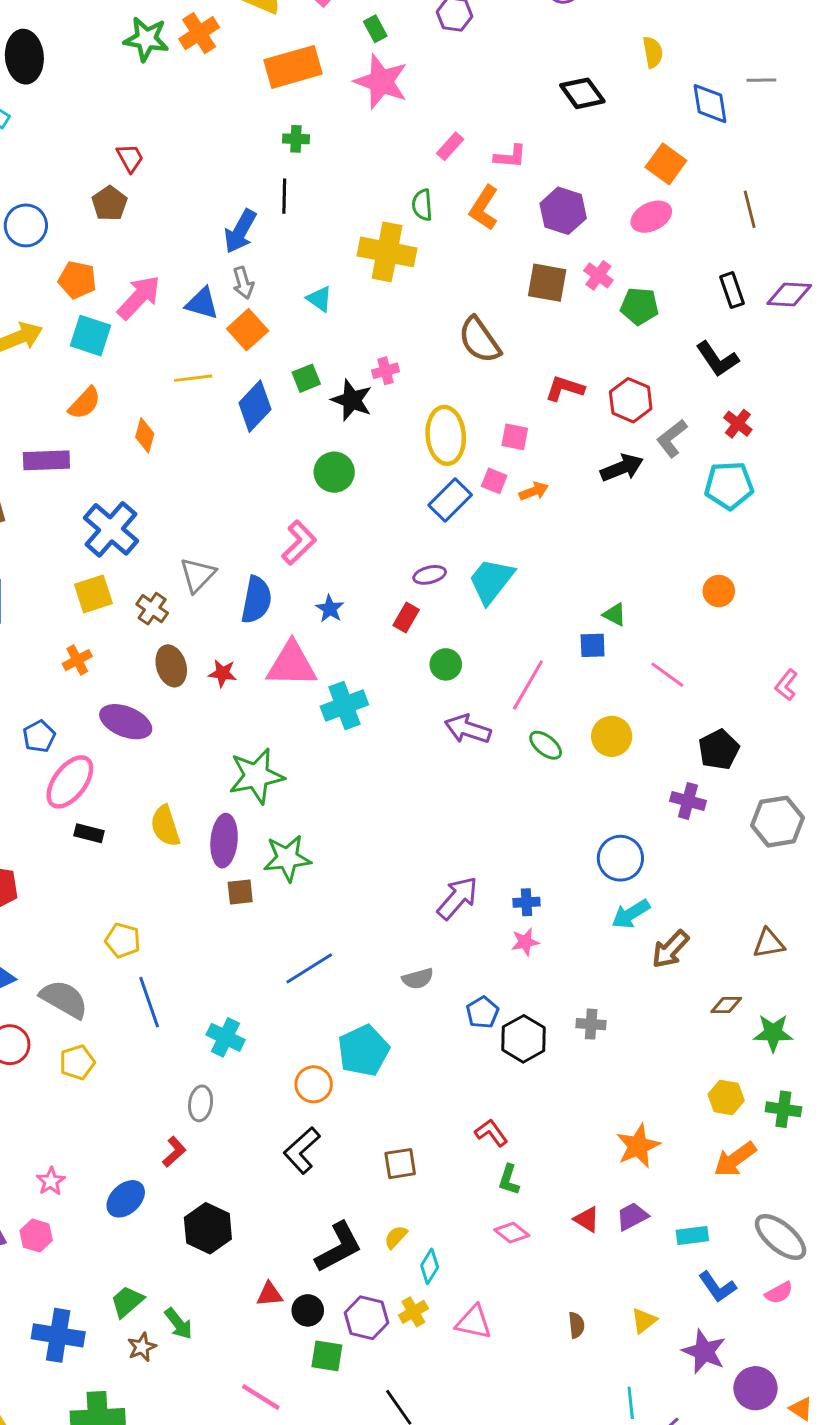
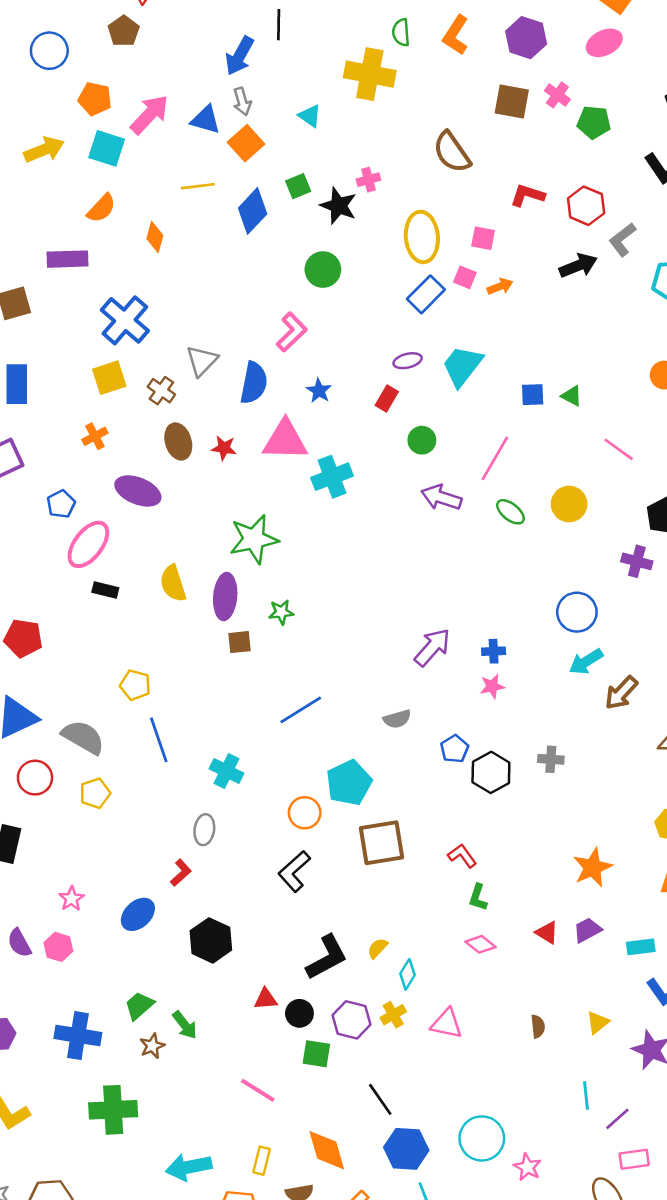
blue square: (593, 645) -> (533, 395), moved
green star: (287, 858) -> (281, 612), size x0.6
brown square: (400, 1164) -> (381, 843), moved, size x1.6

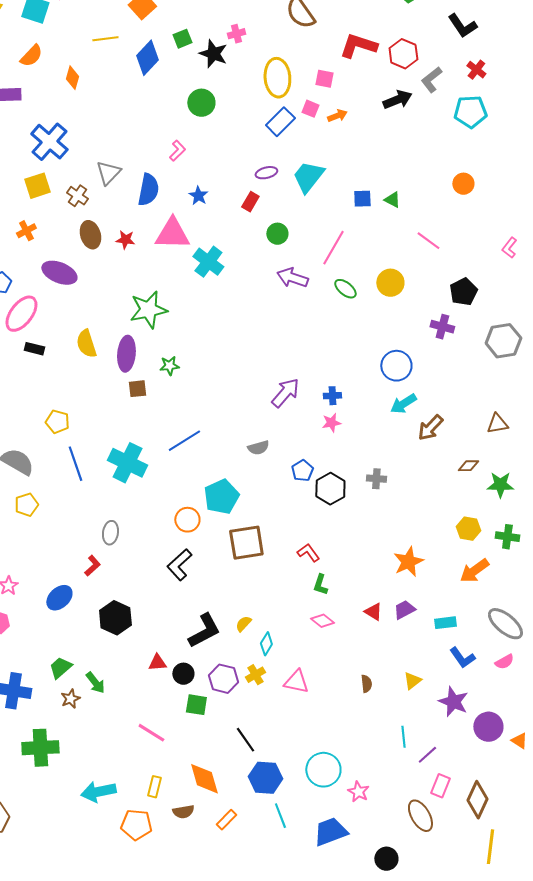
red L-shape: (527, 195) -> (358, 46), size x1.4
pink L-shape: (292, 332) -> (177, 151), size x0.7
cyan cross: (332, 477) -> (208, 262), turned -32
cyan cross: (226, 771) -> (127, 463), moved, size x1.5
pink rectangle: (634, 1159) -> (440, 786), turned -60

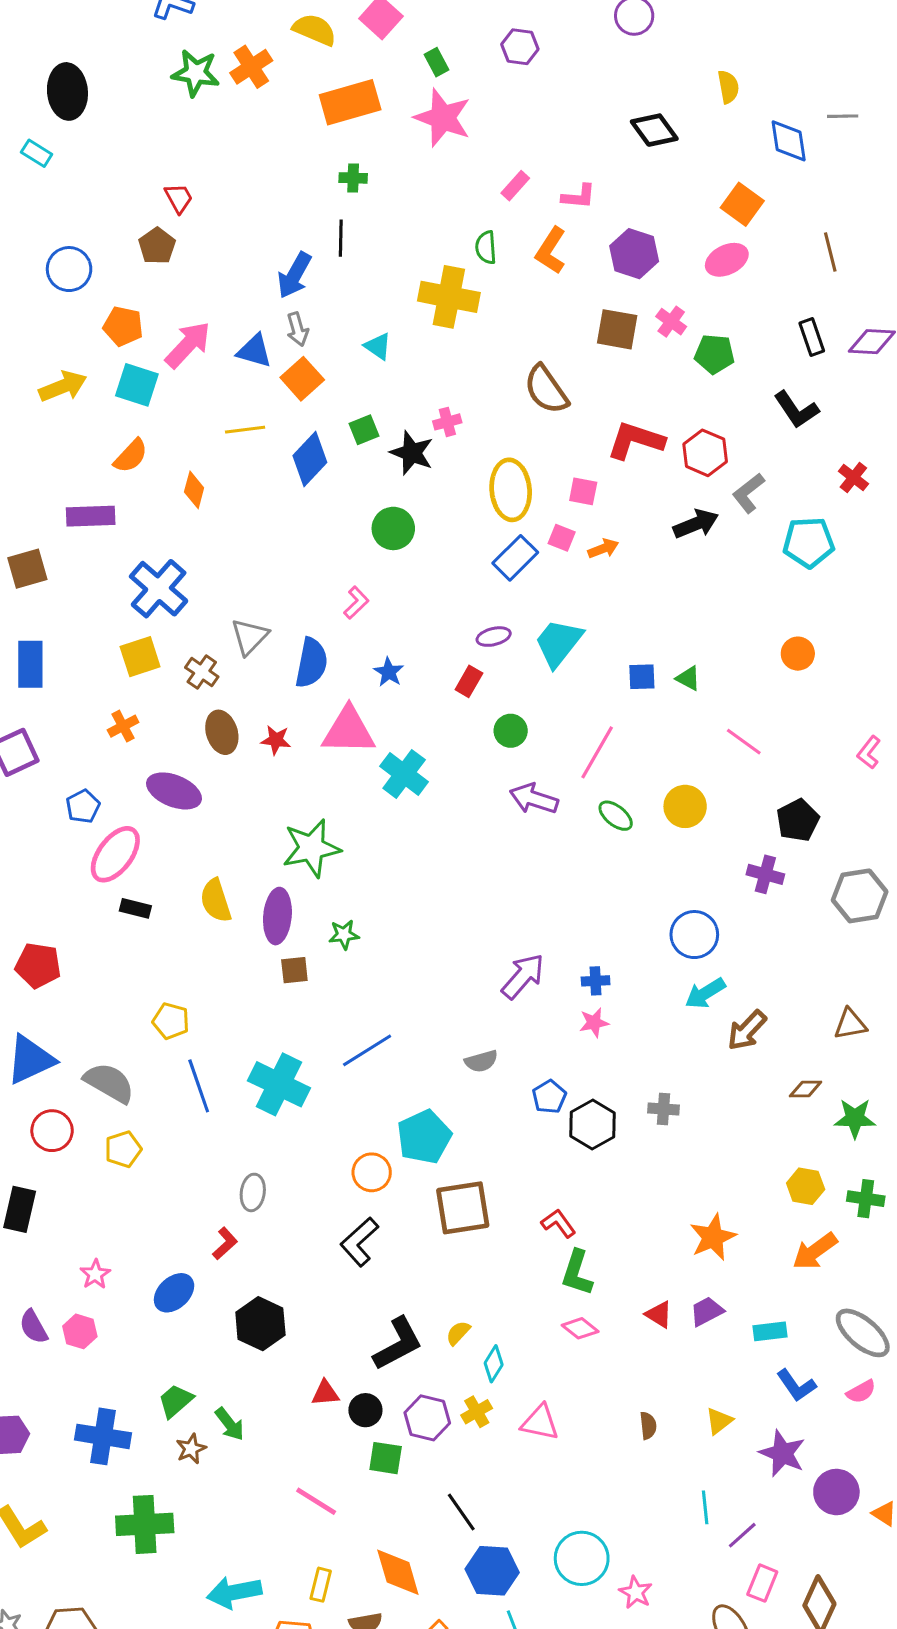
red cross: (476, 70) -> (853, 478), moved
green L-shape: (320, 585) -> (577, 1273), size x1.4

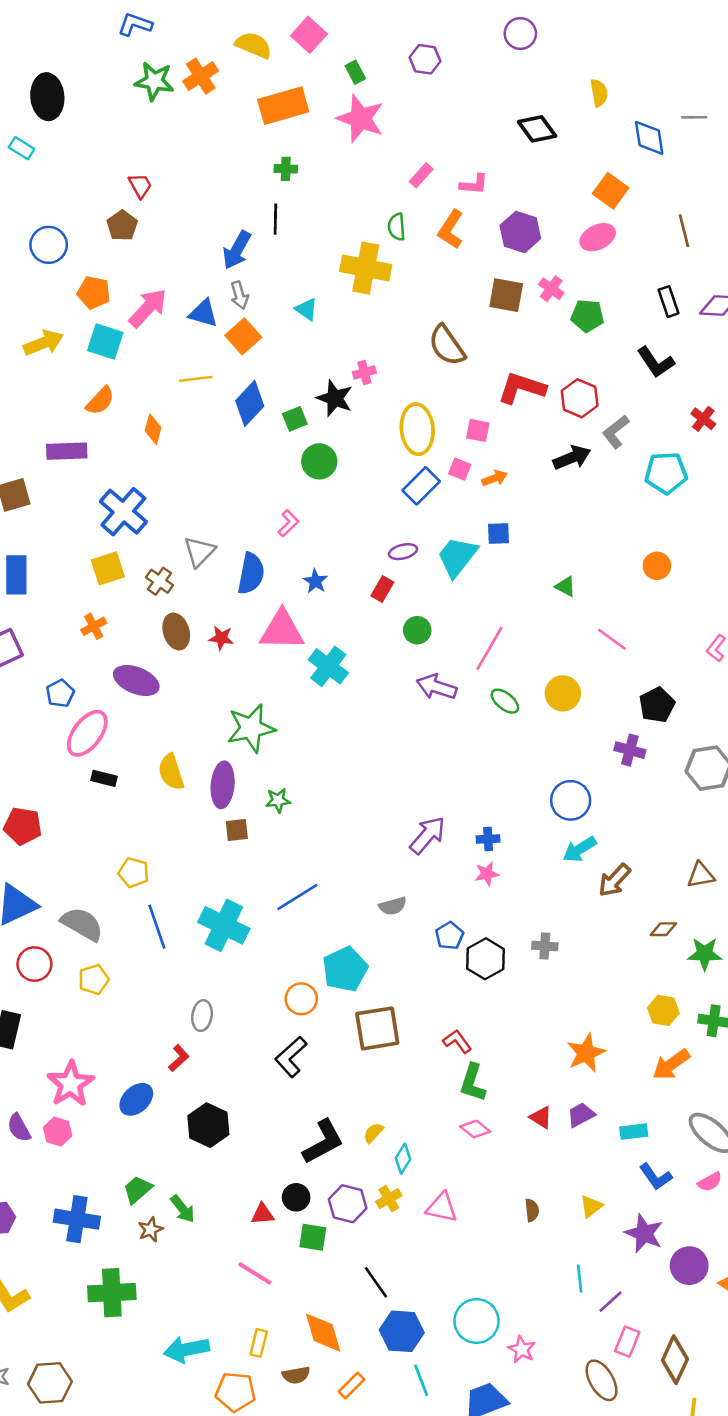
green square: (364, 430) -> (295, 419), moved
blue square: (642, 677) -> (498, 534), moved
pink star: (95, 1274) -> (71, 1084), size x1.8
red triangle: (325, 1393) -> (263, 1214), moved

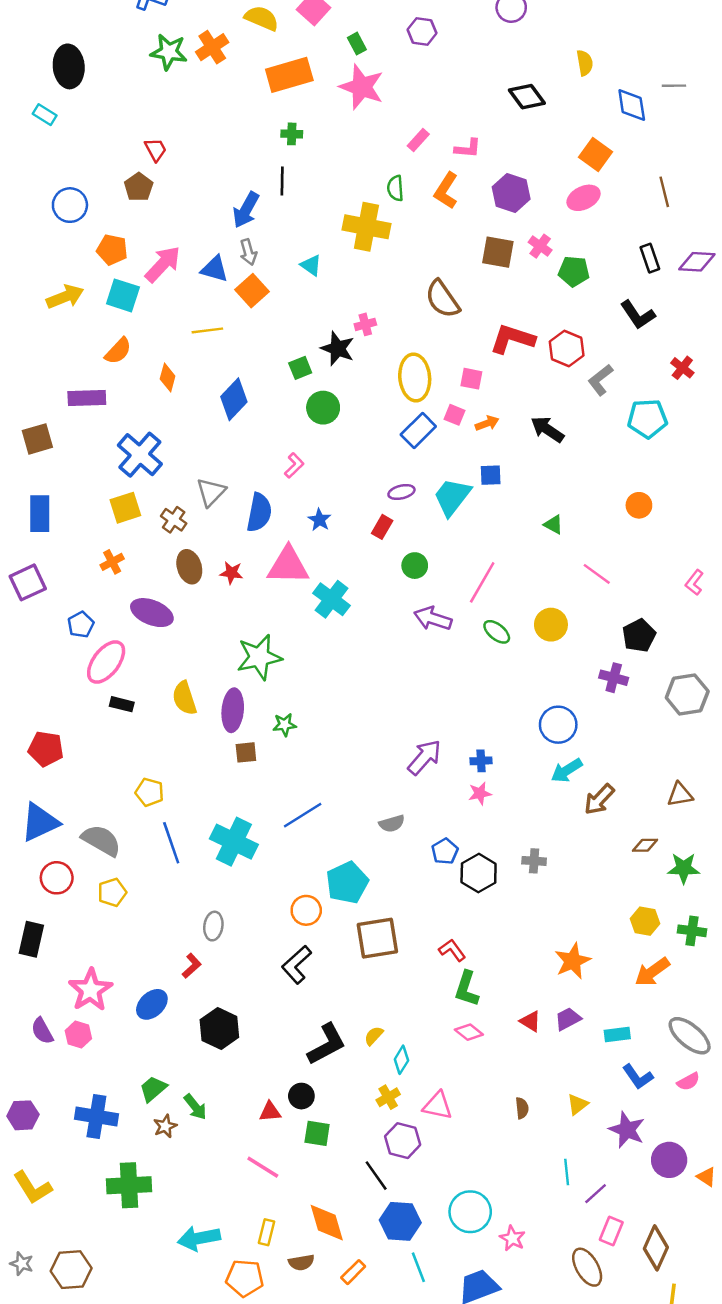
blue diamond: (250, 403) -> (234, 399), moved
black arrow: (572, 458) -> (547, 429), moved, turned -124
purple hexagon: (348, 1204) -> (403, 1141), moved

